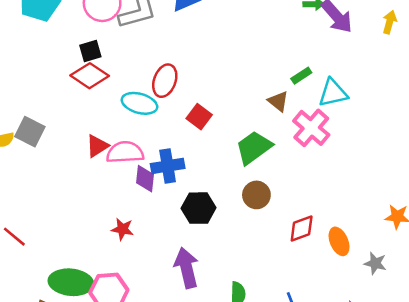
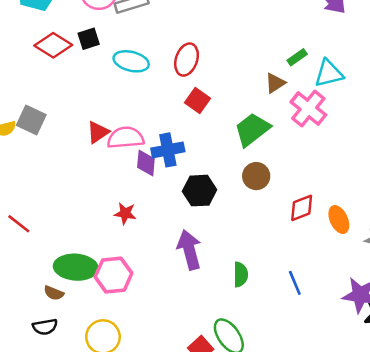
red diamond: (90, 76) -> (53, 45), moved
red ellipse: (165, 81) -> (187, 60), moved
brown triangle: (278, 101) -> (275, 83), turned 50
cyan ellipse: (139, 103) -> (131, 61), moved

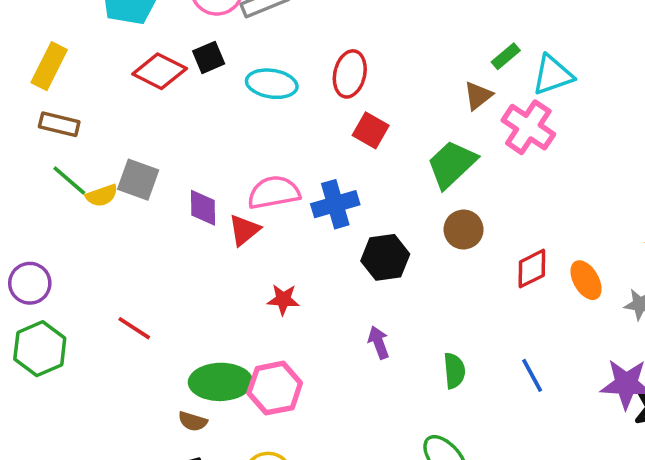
red triangle: (98, 132) -> (244, 230), moved
purple diamond: (146, 163) -> (203, 208), moved
purple arrow: (189, 250) -> (379, 342), size x0.6

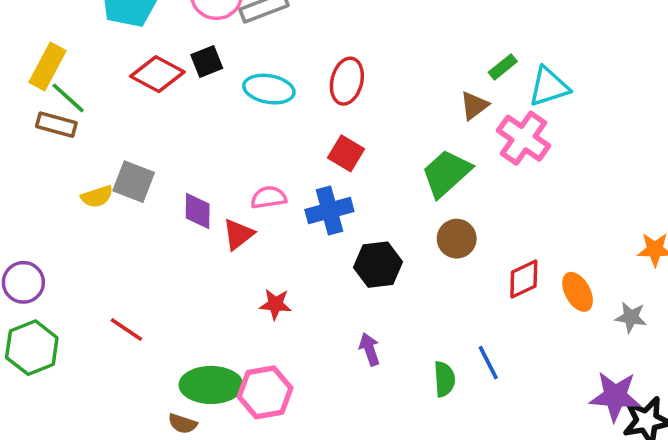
red square: (371, 130) -> (346, 153), moved
green line: (69, 181) -> (68, 98), moved
pink semicircle: (274, 192) -> (269, 197), size x0.7
blue line: (532, 375) -> (488, 363), moved

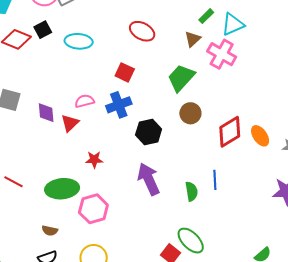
red ellipse: (347, 81) -> (142, 31), moved, turned -70
red diamond: (524, 279) -> (230, 132), size x1.4
purple arrow: (370, 349) -> (149, 179), size x1.8
blue line: (488, 363) -> (215, 180), turned 30
green ellipse: (211, 385) -> (62, 189), moved

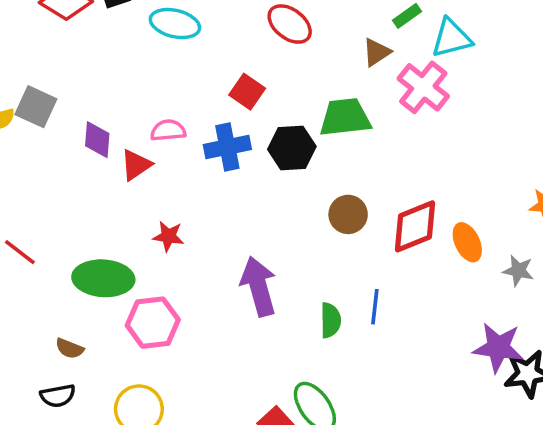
green trapezoid: (181, 78) -> (345, 117), turned 32
brown circle: (190, 113) -> (348, 214), moved
black hexagon: (149, 132) -> (292, 148), moved

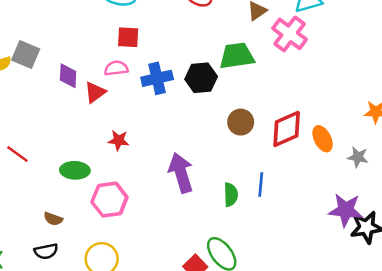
red square: (247, 92) -> (128, 37), moved, turned -30
green ellipse: (103, 278) -> (75, 170), size x0.7

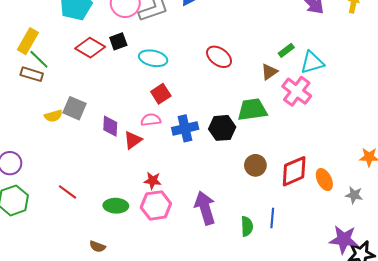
red square: (128, 37) -> (161, 94), turned -36
pink hexagon: (109, 200) -> (156, 205), moved

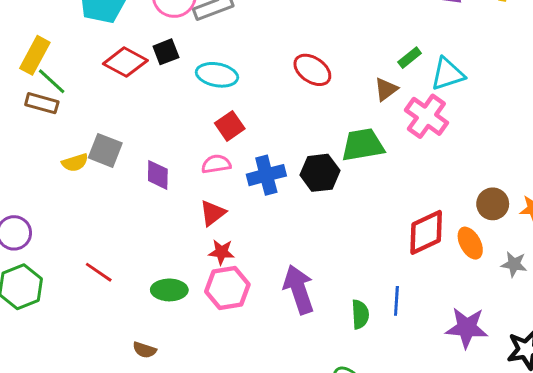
red triangle: (133, 140) -> (213, 213), moved
brown circle: (255, 165) -> (493, 204), moved
purple star: (344, 239) -> (467, 328), moved

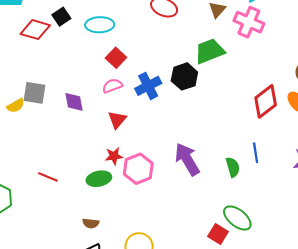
red star: (221, 252) -> (114, 156), moved

